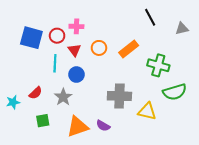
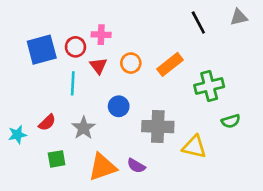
gray triangle: (182, 28) -> (239, 17), moved
blue square: (31, 38) -> (42, 50), turned -30
green cross: (158, 65) -> (209, 86), turned -30
blue circle: (76, 75) -> (119, 106), moved
green semicircle: (175, 92) -> (231, 121), size x0.6

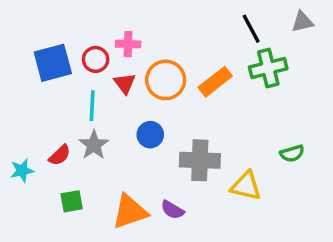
orange circle: (131, 63) -> (166, 80), size x1.5
green cross: (209, 86) -> (268, 68), moved
gray star: (84, 128) -> (94, 145), moved

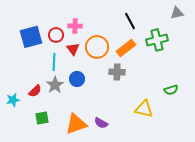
black line: (251, 29) -> (130, 21), moved
blue circle: (150, 135) -> (77, 79), moved
gray cross: (200, 160) -> (117, 72), moved, size x0.7

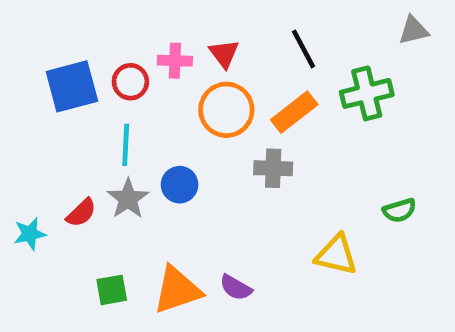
red triangle: (73, 49) -> (224, 54), moved
green square: (42, 118) -> (112, 290), moved

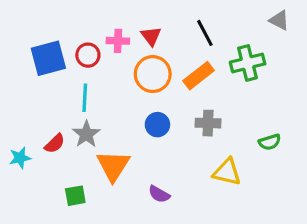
gray triangle: (413, 30) -> (279, 20), turned 40
gray cross: (273, 168) -> (208, 123), moved
blue circle: (180, 185) -> (157, 125), moved
orange triangle: (177, 290) -> (113, 166), moved, turned -39

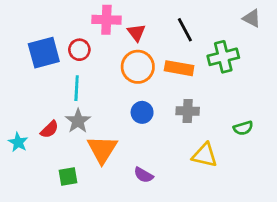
pink cross: (118, 41) -> (106, 20), moved, size x1.4
orange rectangle: (199, 76) -> (179, 68), turned 48
cyan star: (20, 158) -> (18, 142), turned -30

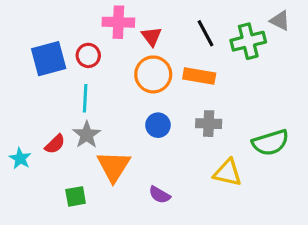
green cross: (223, 57) -> (248, 41), moved
green semicircle: (243, 128) -> (270, 143), size x1.6

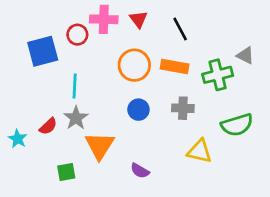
gray triangle: (280, 21) -> (245, 55), moved
red triangle: (152, 36) -> (138, 19), moved
green cross: (248, 41) -> (218, 75), moved
red circle: (88, 55) -> (77, 35), moved

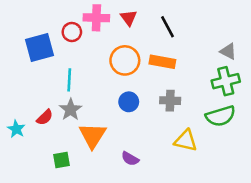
green cross: (218, 75) -> (226, 81), moved

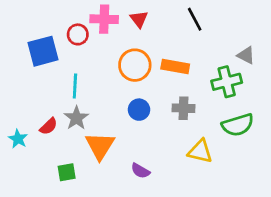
black line: (168, 27) -> (195, 19), moved
green cross: (226, 81) -> (227, 82), moved

